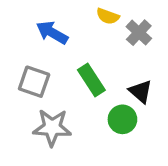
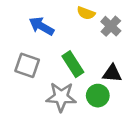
black triangle: (140, 91) -> (112, 73), turned -36
gray star: (52, 128) -> (61, 97), moved

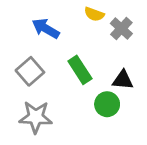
gray square: (27, 65) -> (30, 71), turned 30
gray star: (61, 97) -> (36, 117), moved

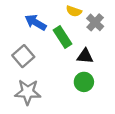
green rectangle: (80, 70) -> (63, 37), moved
black triangle: (123, 80) -> (85, 56), moved

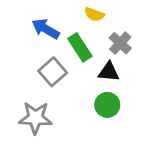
gray cross: (95, 22) -> (120, 43), moved
gray square: (23, 56) -> (53, 72), moved

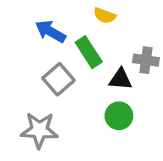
gray cross: (120, 43) -> (146, 60), moved, turned -35

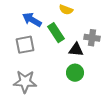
gray square: (58, 79) -> (25, 45), moved, turned 30

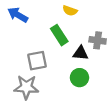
blue arrow: (32, 20) -> (18, 15), moved
gray square: (25, 45) -> (37, 61), moved

